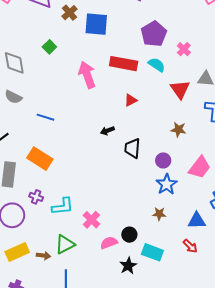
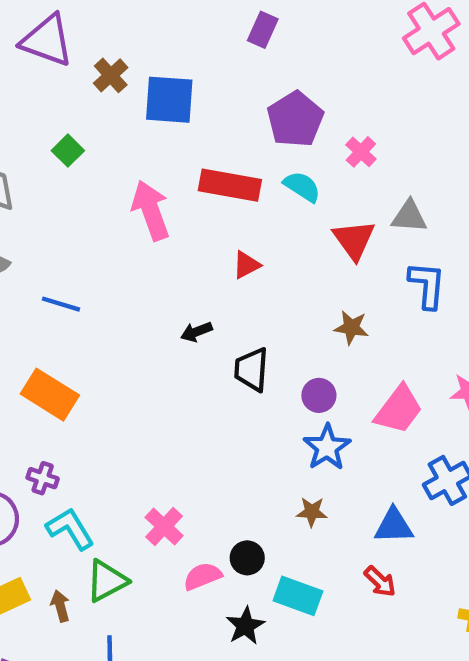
cyan L-shape: (63, 206) -> (70, 529), moved, turned -115
brown arrow: (43, 256) -> (60, 606), turned -112

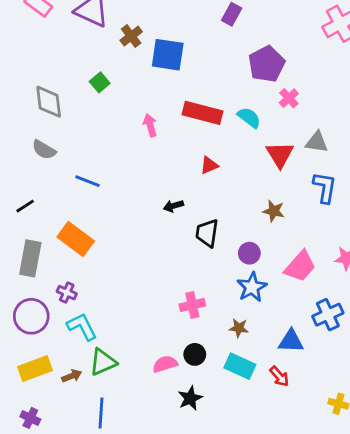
purple pentagon: (295, 119) -> (267, 64), moved
pink arrow: (151, 210) -> (150, 125), size x0.6
pink cross: (164, 527) -> (192, 305), moved, turned 30
cyan rectangle: (298, 596) -> (240, 366), moved
brown arrow: (60, 606) -> (72, 376), turned 78

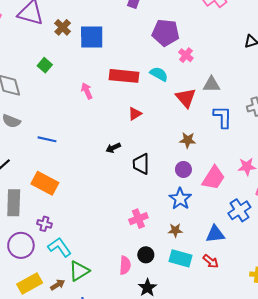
purple pentagon: (267, 64) -> (166, 33), turned -30
purple circle: (249, 253) -> (183, 169), moved
pink semicircle: (165, 364) -> (125, 265), turned 120

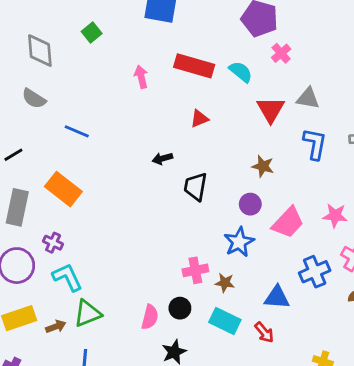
pink cross: (138, 219) -> (195, 270), moved

